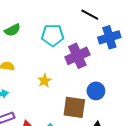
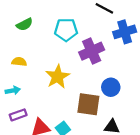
yellow star: (44, 81) -> (58, 77), size x1.6

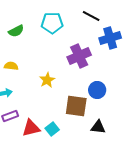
cyan pentagon: (66, 30) -> (52, 23), moved
yellow star: (58, 77) -> (47, 80), size x0.7

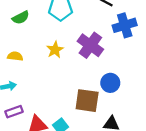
purple cross: (79, 56) -> (90, 45), turned -30
yellow star: (47, 80) -> (55, 50), moved

